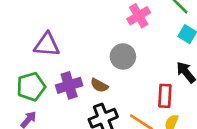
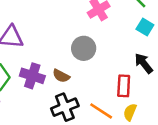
purple cross: (69, 85) -> (32, 76), turned 35

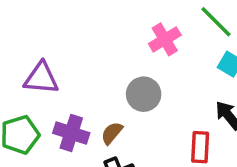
brown semicircle: (61, 76) -> (112, 133), turned 102

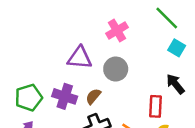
pink cross: (165, 39) -> (117, 30), moved
purple triangle: (41, 78) -> (80, 58), moved

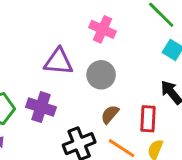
pink cross: (117, 30) -> (103, 29), turned -35
brown semicircle: (93, 96) -> (110, 114), moved

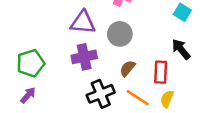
purple cross: (41, 107) -> (84, 57), moved, turned -30

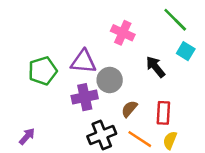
gray circle: (120, 34) -> (110, 80), moved
black arrow: (181, 49) -> (156, 67), moved
green pentagon: (31, 63) -> (43, 71), moved

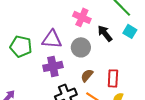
black arrow: (156, 67) -> (105, 33), moved
green pentagon: (43, 71) -> (21, 46), turned 30
gray circle: (110, 80) -> (81, 47), moved

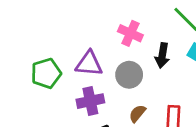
black arrow: (105, 33) -> (162, 55), turned -132
green pentagon: (21, 46) -> (46, 73), turned -30

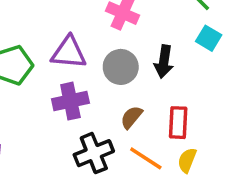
black arrow: (162, 55) -> (164, 62), moved

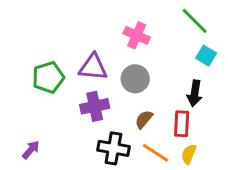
black arrow: (164, 62) -> (195, 93), moved
black cross: (94, 153) -> (113, 148), turned 32

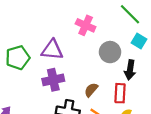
gray circle: (135, 79) -> (110, 52), moved

